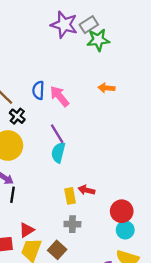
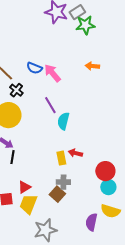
blue semicircle: (38, 90) -> (34, 68), turned -70
cyan semicircle: (58, 153) -> (63, 121), moved
brown square: (57, 250) -> (57, 194), moved

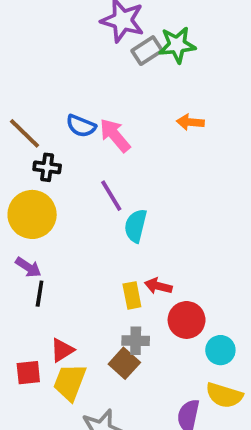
gray rectangle: (77, 12) -> (147, 51), moved
black cross: (16, 90) -> (47, 167), turned -32
red circle: (105, 171) -> (187, 320), moved

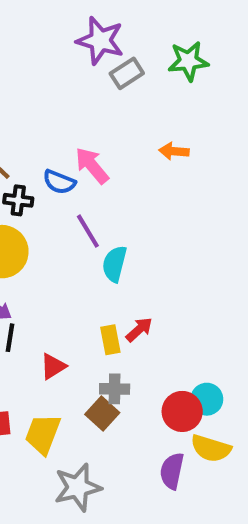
green star: (177, 45) -> (188, 61), moved
blue semicircle: (81, 126) -> (59, 182), moved
red arrow: (158, 286) -> (139, 329), turned 124
red circle: (187, 320) -> (182, 411), moved
red triangle: (62, 350) -> (53, 366), moved

